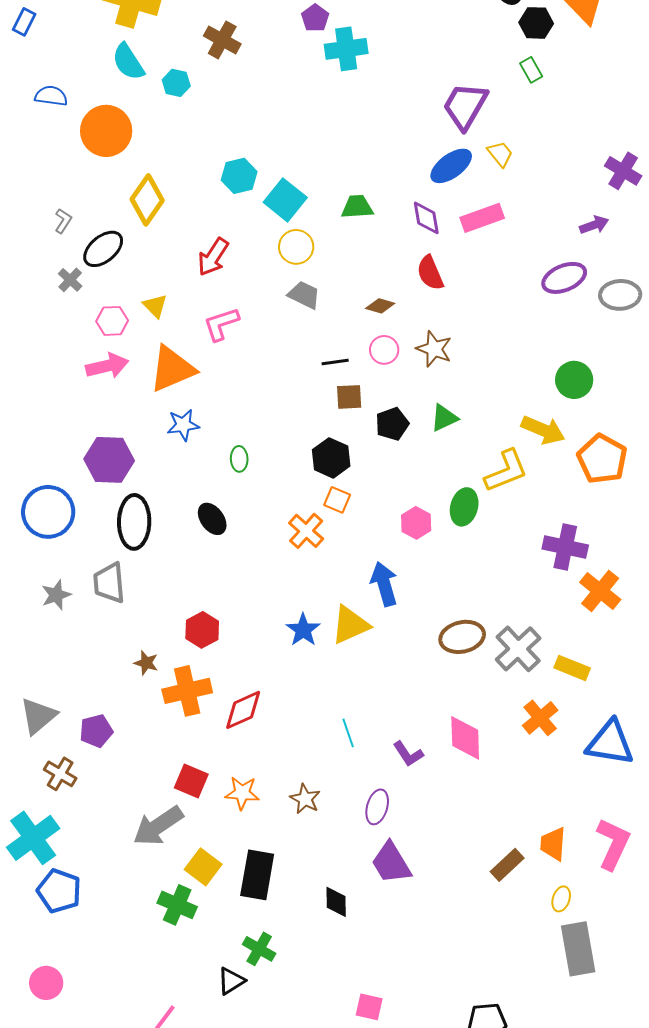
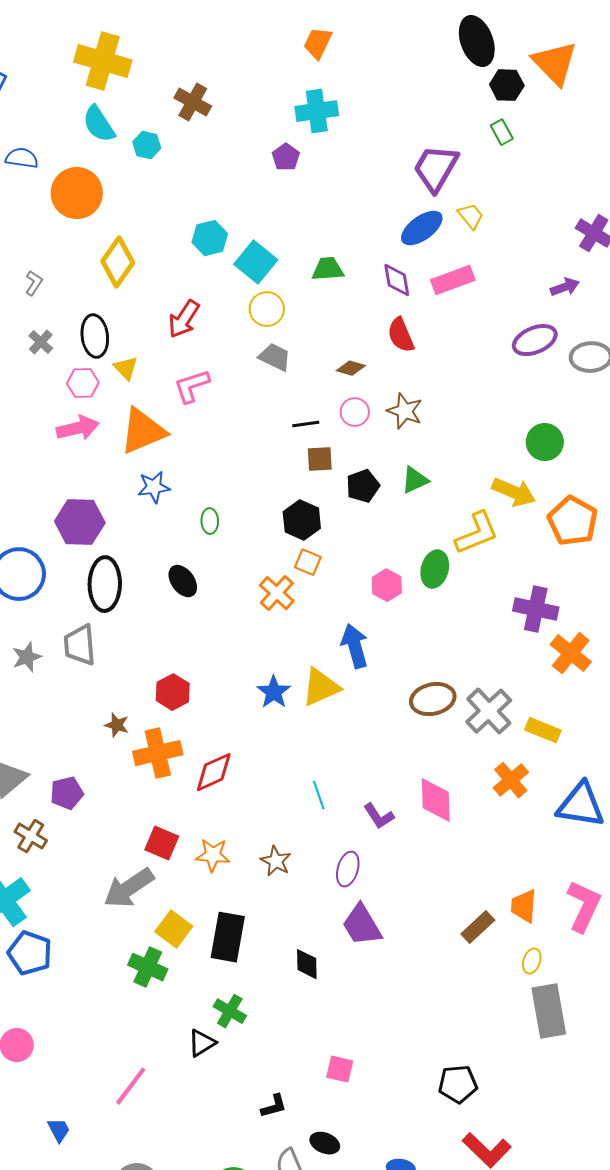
purple pentagon: (315, 18) -> (286, 157), moved
black ellipse: (103, 249) -> (95, 336), moved, turned -57

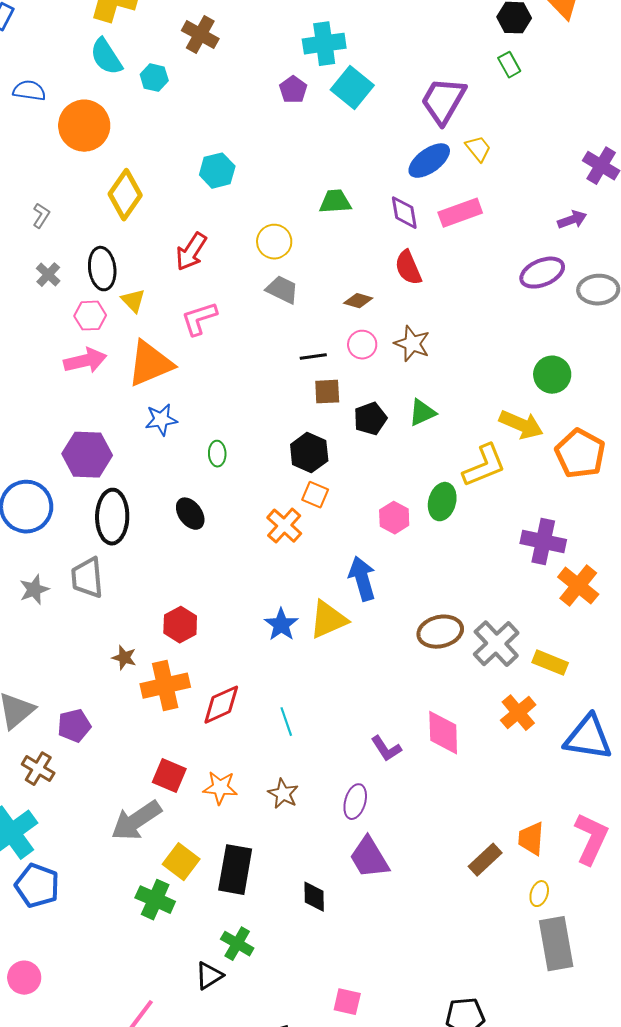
cyan square: (256, 262) -> (352, 88), moved
cyan line: (319, 795) -> (286, 722), moved

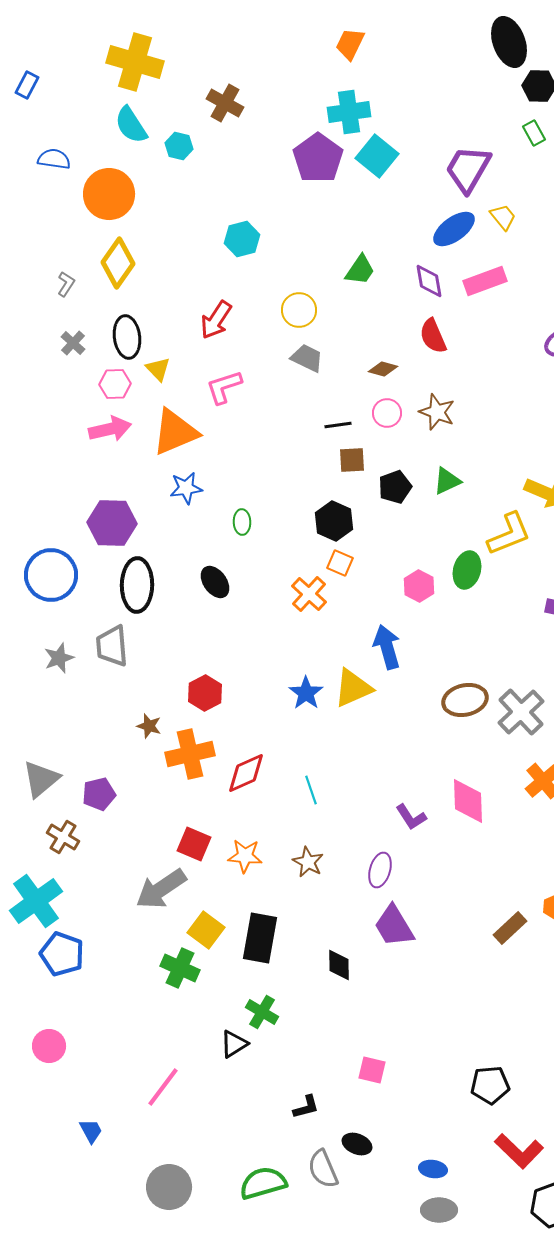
purple pentagon: (293, 90) -> (318, 158), size x1.8
yellow diamond: (125, 195) -> (118, 263), moved
green trapezoid: (335, 202) -> (360, 270), turned 128

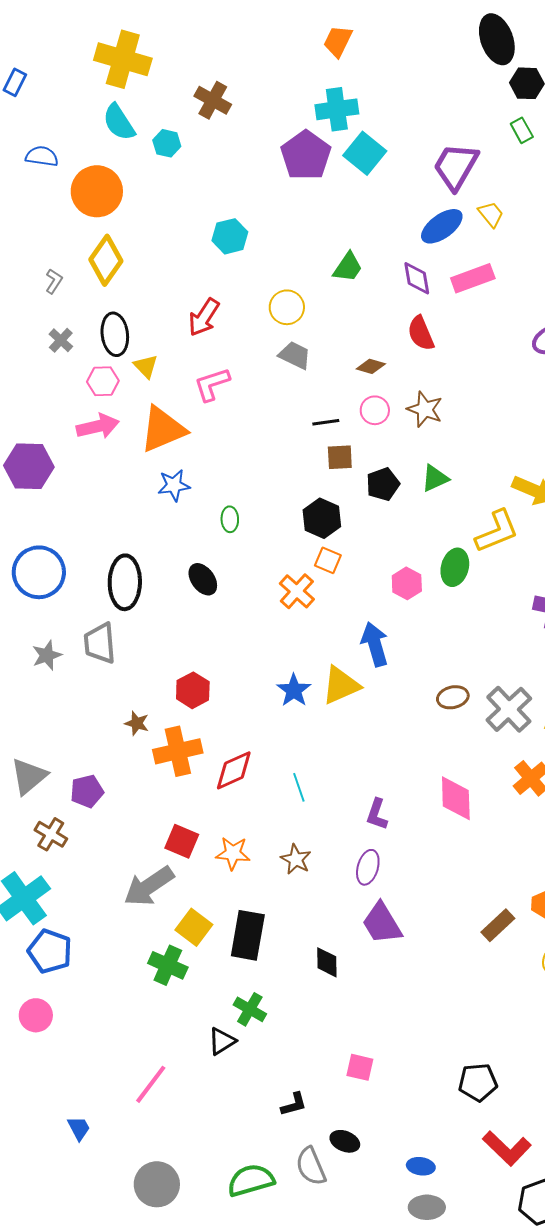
purple hexagon: (112, 523) -> (29, 466), moved
brown ellipse: (465, 700) -> (453, 697), size x0.7
purple L-shape: (411, 817) -> (377, 814), moved, turned 52
pink circle: (49, 1046) -> (36, 1015), moved

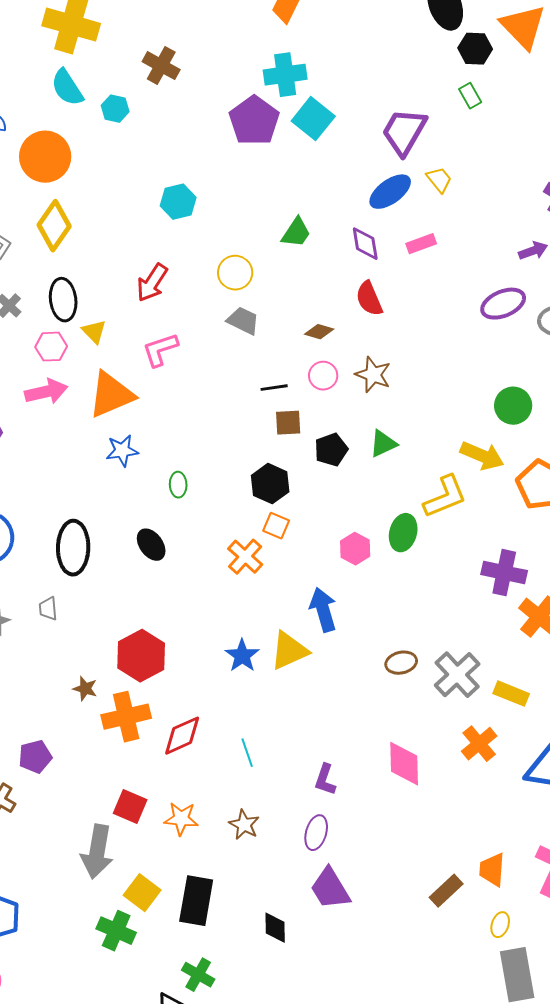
pink rectangle: (473, 278) -> (421, 244), size x0.7
gray trapezoid: (100, 643) -> (48, 609), size x0.6
red hexagon: (193, 690) -> (141, 656), size x1.4
gray arrow: (149, 886) -> (97, 852), turned -46

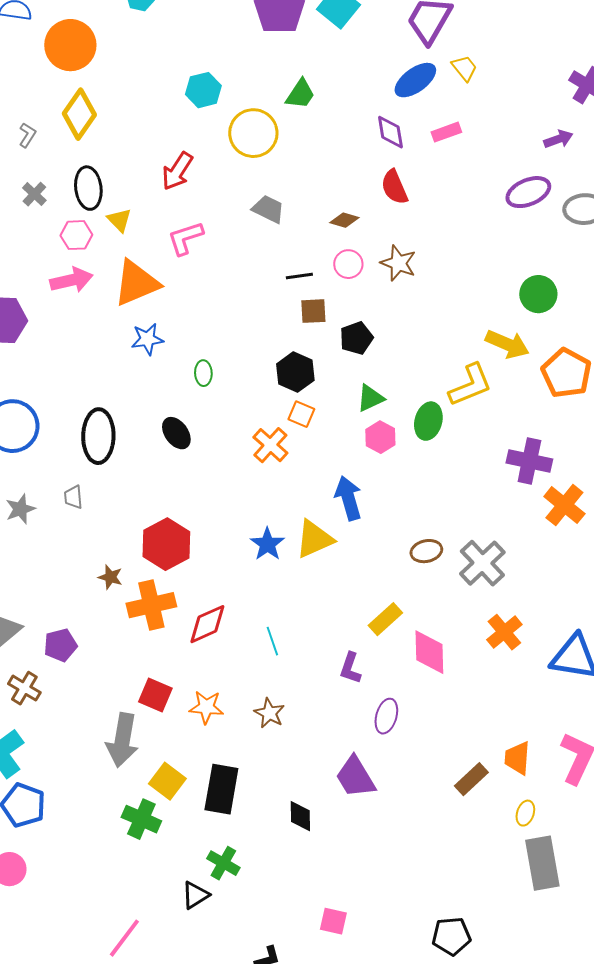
green trapezoid: (296, 233) -> (300, 94), moved
yellow circle: (235, 273) -> (253, 133), moved, size x1.4
green triangle: (383, 444) -> (370, 398), moved
yellow rectangle: (511, 694) -> (385, 619), moved, turned -64
purple ellipse: (316, 833) -> (386, 716), moved

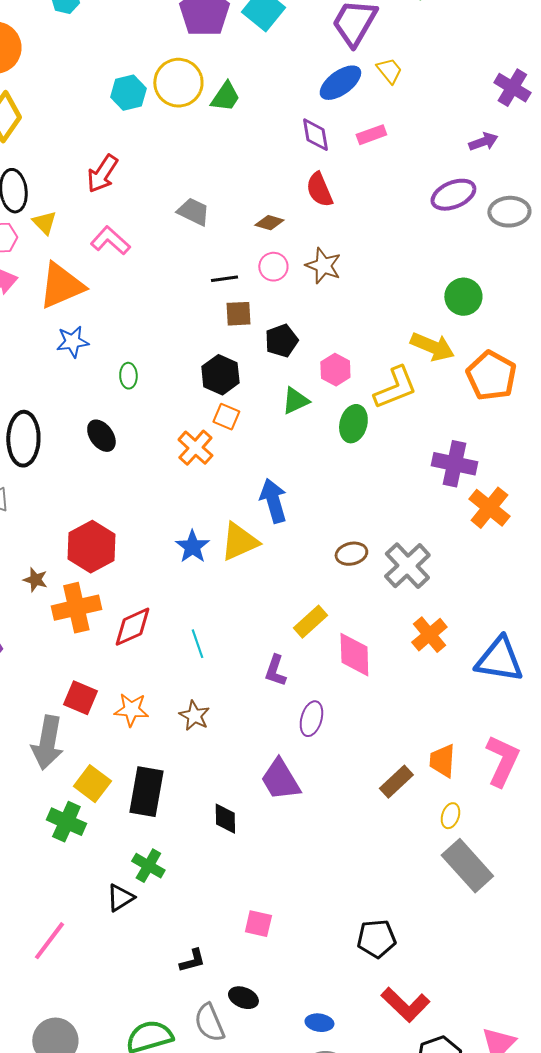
yellow circle: (253, 133) -> (178, 83), moved
pink L-shape: (185, 238) -> (110, 241), turned 60
pink hexagon: (380, 437) -> (335, 370), moved
gray rectangle: (542, 863) -> (467, 866), turned -32

